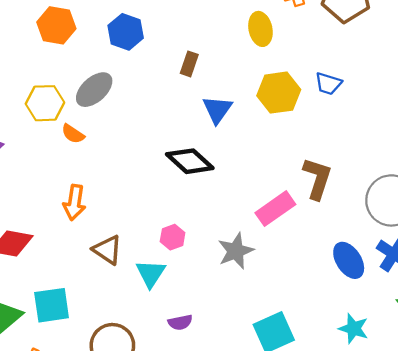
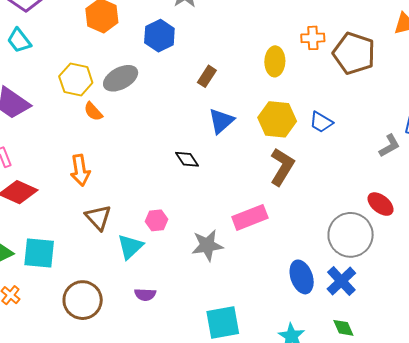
black diamond: (190, 161) -> (187, 159), size x0.6
brown L-shape: (317, 178) -> (282, 167), moved
orange arrow: (74, 202) -> (80, 170), turned -32

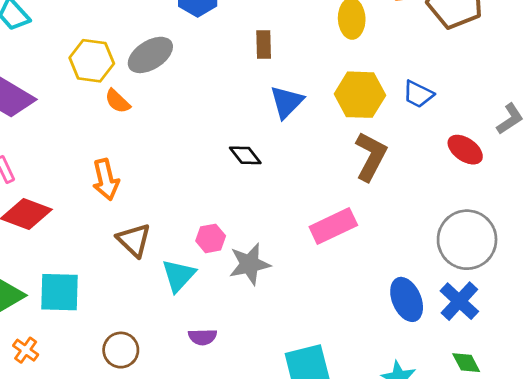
brown rectangle: (207, 76) -> (264, 44), turned -30
red ellipse: (381, 204) -> (465, 150), moved
gray star: (207, 245) -> (250, 264), moved
brown circle: (83, 300) -> (121, 350), size x0.7

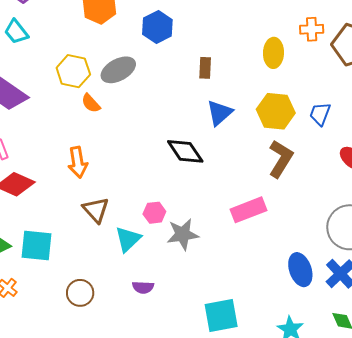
blue trapezoid: (418, 94) -> (320, 114), turned 80
black diamond: (245, 155) -> (185, 151), size x1.5

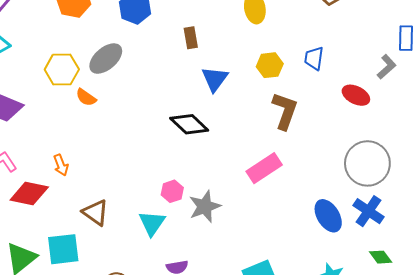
yellow hexagon: (276, 111) -> (270, 65), size x0.7
orange arrow: (78, 162) -> (61, 165), moved, size x0.7
brown triangle: (96, 210) -> (95, 213), moved

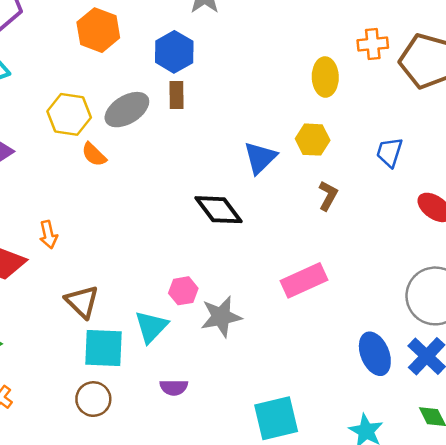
brown rectangle: (191, 38) -> (176, 95), moved
yellow hexagon: (270, 65) -> (313, 140), moved
brown L-shape: (285, 111) -> (328, 196), moved, size x0.6
cyan square: (63, 249) -> (104, 348), moved

